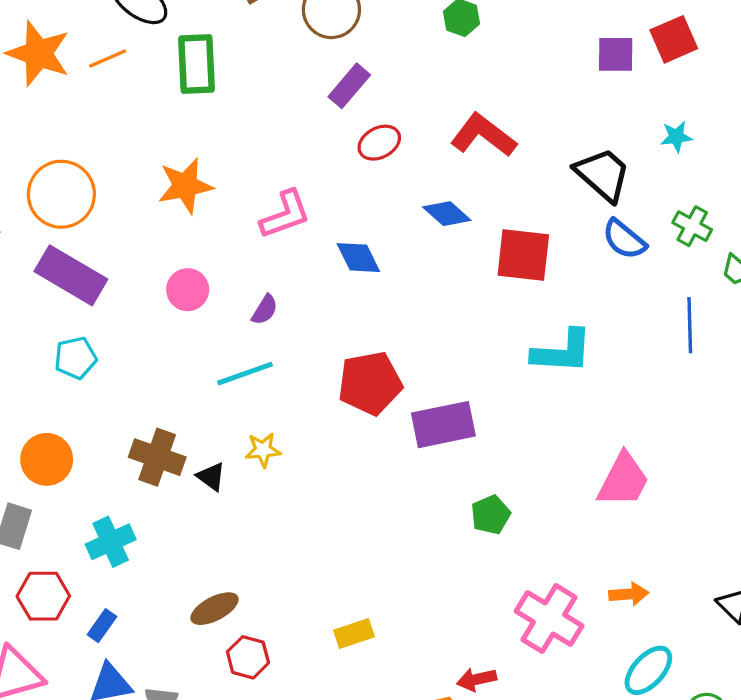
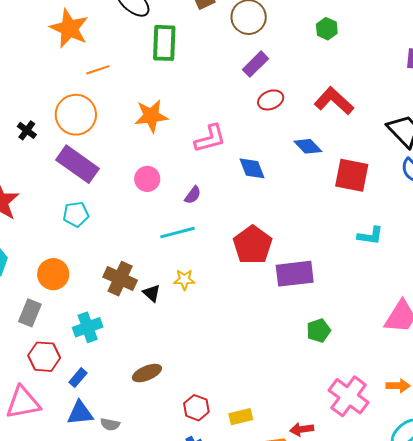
orange line: (108, 58) -> (98, 70), moved
cyan L-shape: (562, 352) -> (370, 236), size x0.7
red pentagon: (370, 383) -> (253, 245), turned -30
yellow rectangle: (354, 633) -> (241, 417), moved
red hexagon: (248, 657) -> (196, 408), moved

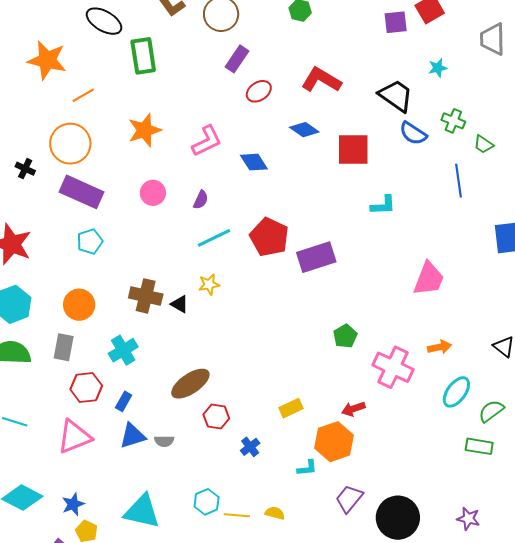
cyan line: (178, 233) -> (214, 238), moved
green pentagon: (319, 331) -> (345, 336), moved
brown ellipse: (147, 373) -> (190, 384), size x1.4
red hexagon: (196, 408) -> (216, 417), moved

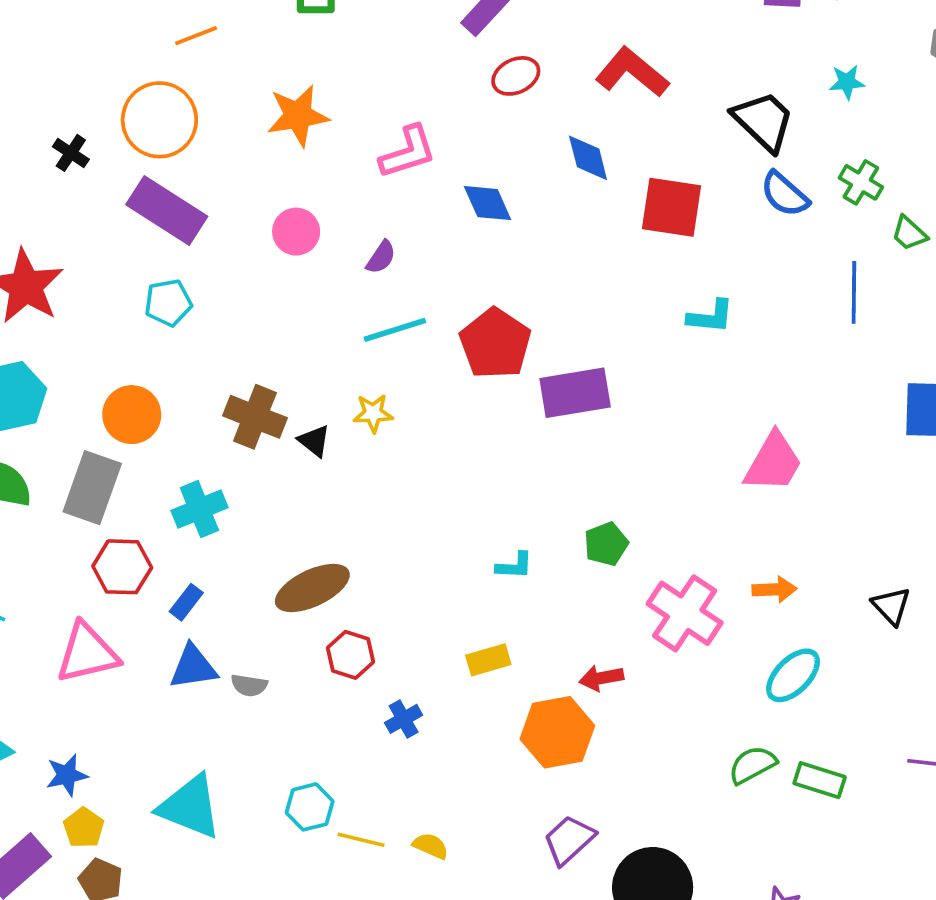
blue diamond: (304, 130) -> (588, 158), turned 32
gray rectangle: (64, 347) -> (92, 488), size x1.4
green semicircle: (491, 411) -> (752, 765), moved
cyan L-shape: (307, 468) -> (514, 566), moved

